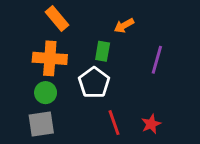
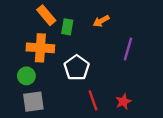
green rectangle: (103, 51) -> (67, 27), moved
green circle: (46, 93) -> (26, 76), moved

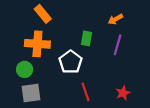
orange arrow: (101, 21) -> (115, 19), moved
green rectangle: (67, 27) -> (87, 38), moved
red star: (123, 102) -> (123, 93), moved

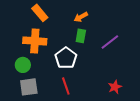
orange arrow: (115, 19) -> (81, 17), moved
purple line: (118, 45) -> (110, 42), turned 36
red line: (86, 92) -> (66, 86), moved

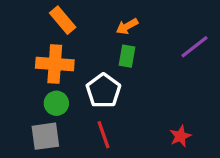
purple line: (110, 42) -> (194, 47), moved
green circle: (23, 65) -> (56, 103), moved

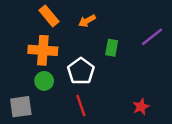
orange arrow: (127, 26) -> (87, 21), moved
green rectangle: (127, 56) -> (112, 48), moved
gray square: (45, 136) -> (21, 107), moved

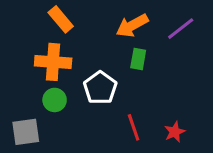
orange arrow: (87, 21) -> (132, 26), moved, size x1.5
purple line: (152, 37) -> (181, 29), moved
red line: (81, 105) -> (134, 127), moved

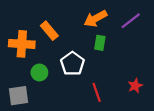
orange rectangle: (61, 19) -> (49, 31), moved
orange cross: (53, 62) -> (22, 44), moved
red star: (175, 132) -> (135, 86), moved

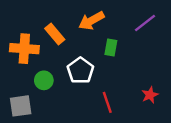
orange arrow: (96, 19) -> (91, 21), moved

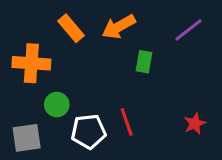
orange rectangle: (55, 34) -> (71, 28), moved
white pentagon: (80, 71) -> (89, 132), moved, turned 30
red line: (107, 102) -> (127, 122), moved

